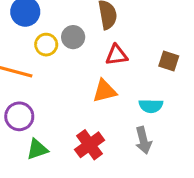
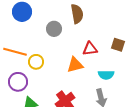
yellow circle: (46, 45) -> (36, 62), moved
red triangle: (116, 55) -> (90, 49), moved

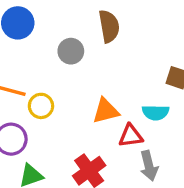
red triangle: (90, 49) -> (131, 136), moved
cyan semicircle: (106, 75) -> (156, 113), moved

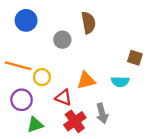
red triangle: (131, 136) -> (63, 97), moved, turned 30
gray arrow: (149, 166) -> (102, 113), moved

